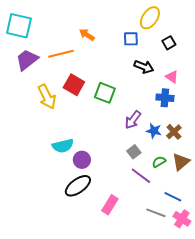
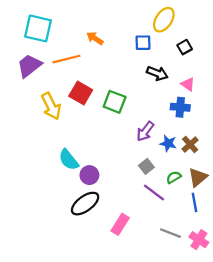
cyan square: (19, 26) -> (38, 28), moved
cyan semicircle: (63, 146) -> (69, 160), turned 65
blue line: (173, 197) -> (194, 202), moved, turned 54

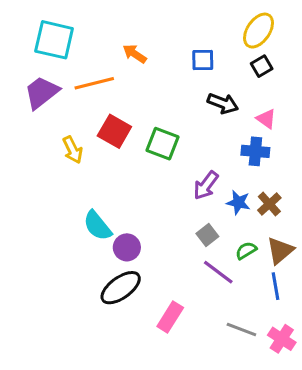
yellow ellipse: (164, 20) -> (259, 31), moved
yellow arrow: (51, 106) -> (73, 150), size x0.7

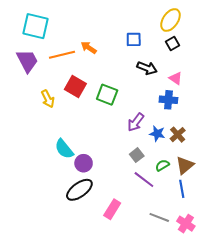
orange arrow: (135, 54) -> (89, 48), moved
purple trapezoid: (42, 92) -> (27, 61), turned 100

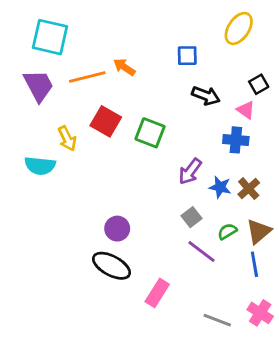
black square: (173, 44) -> (259, 84), moved
cyan semicircle: (64, 149) -> (40, 166), moved, turned -45
black ellipse: (79, 190) -> (111, 266), turned 64
gray line: (159, 217) -> (217, 320), moved

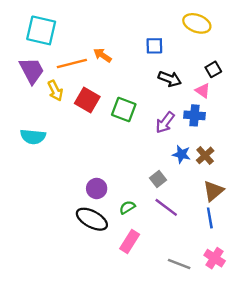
yellow ellipse: (239, 28) -> (197, 23), turned 76
yellow arrow: (67, 139) -> (55, 91), moved
purple arrow: (190, 171) -> (165, 122), moved
green semicircle: (227, 231) -> (127, 207), moved

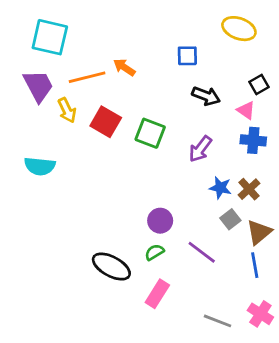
blue cross: (194, 115) -> (253, 140), moved
gray square: (158, 179) -> (230, 219), moved
purple circle: (97, 188) -> (160, 221), moved

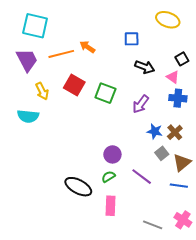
yellow arrow: (67, 110) -> (42, 91), moved
blue line: (255, 265) -> (179, 186), turned -72
pink rectangle: (157, 294) -> (110, 206), turned -30

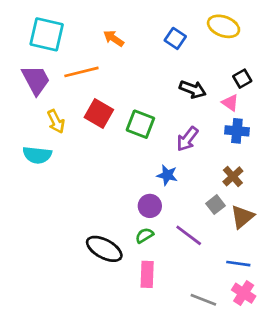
blue square: (132, 39) -> (175, 38), moved, turned 35
orange arrow: (87, 47) -> (114, 38), moved
blue star: (155, 131) -> (167, 175), moved
blue line: (179, 186) -> (238, 264), moved

